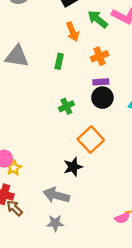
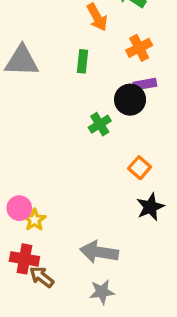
black circle: (102, 98) -> (130, 100), moved
orange square: (91, 140) -> (140, 168), size x0.6
black star: (73, 167) -> (150, 207), moved

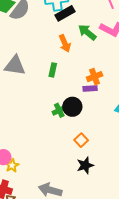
orange cross: (139, 48) -> (95, 77), moved
black circle: (130, 100) -> (72, 107), moved

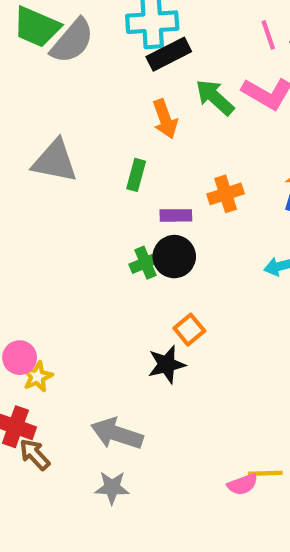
purple rectangle: (90, 88) -> (176, 215), moved
black star: (85, 165) -> (167, 364), moved

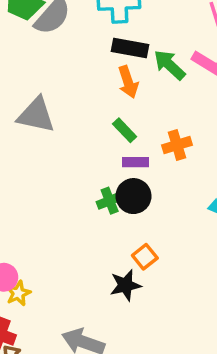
black rectangle: (169, 54) -> (130, 48), moved, turned 36
green rectangle: (136, 175) -> (125, 130), moved, turned -60

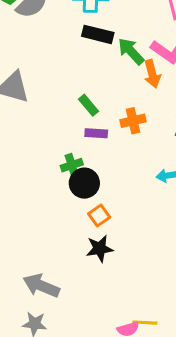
orange arrow: (128, 82) -> (152, 74), moved
black circle: (133, 196) -> (84, 183), moved
black star: (125, 285) -> (100, 249), moved

